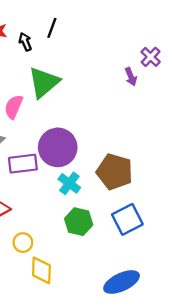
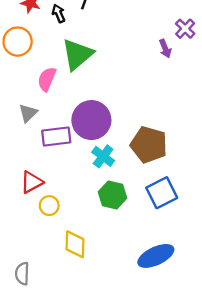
yellow circle: (23, 243) -> (49, 206), moved

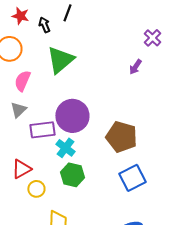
purple arrow: (165, 49) -> (135, 67), moved, turned 56
pink semicircle: (47, 79) -> (22, 81), moved
cyan cross: (103, 156) -> (65, 148), moved
green hexagon: (112, 195) -> (72, 175), moved

